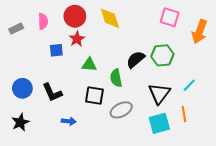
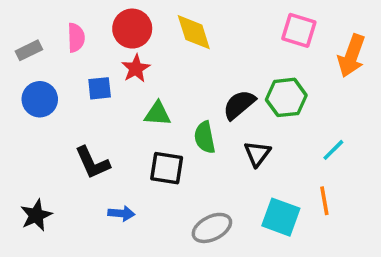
blue circle: (22, 88) -> (40, 99), moved
black triangle: (159, 93) -> (257, 154), moved, size x0.7
gray ellipse: (121, 110) -> (212, 228), moved
cyan square: (159, 123) -> (281, 217), turned 35

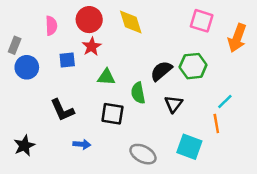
gray rectangle: (29, 50) -> (15, 45), moved, turned -42
orange line: (324, 201) -> (216, 124), moved
gray ellipse: (212, 228) -> (143, 154), turned 55

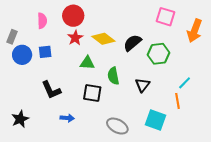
yellow diamond: (131, 22) -> (103, 39), moved, turned -35
blue square: (67, 60) -> (45, 52), moved
black semicircle: (161, 71) -> (132, 43), moved

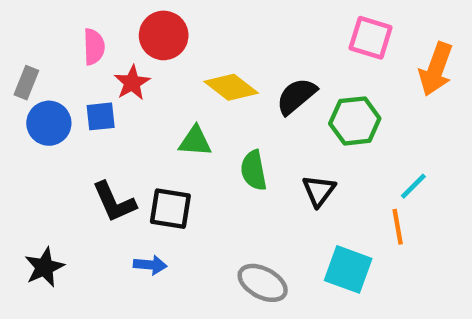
red star: (75, 38) -> (132, 83), moved
black square: (92, 93) -> (170, 209), moved

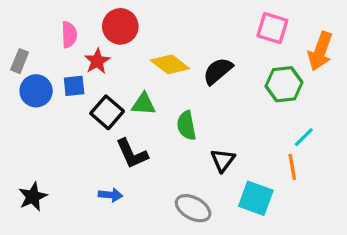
green hexagon: (355, 121) -> (284, 84), moved
black triangle: (319, 191) -> (223, 160), moved
black L-shape: (114, 202) -> (132, 154), moved
black square: (170, 209) -> (107, 112), moved, turned 32

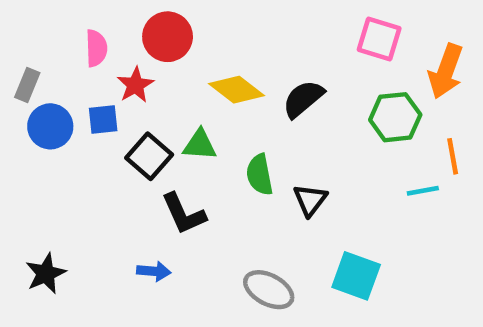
cyan line: (304, 137) -> (423, 191), turned 35
black triangle: (223, 160) -> (310, 200), moved
orange line: (292, 167) -> (453, 156), moved

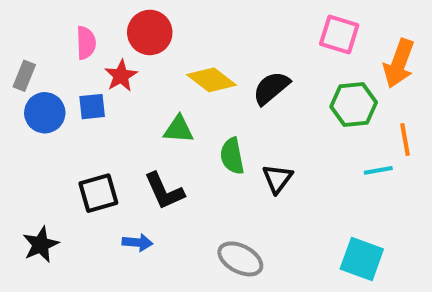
black square: (149, 156) -> (98, 193), moved, turned 33
cyan square: (356, 276) -> (362, 259), moved

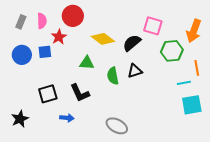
pink square: (339, 35) -> (153, 26), moved
gray rectangle: (24, 76) -> (21, 22), moved
black triangle: (277, 179) -> (135, 71), moved, turned 35
cyan square: (362, 259) -> (192, 105), moved, turned -30

